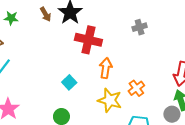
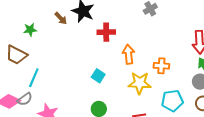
red cross: (88, 40) -> (106, 32), size x0.7
orange cross: (136, 88) -> (161, 66), turned -35

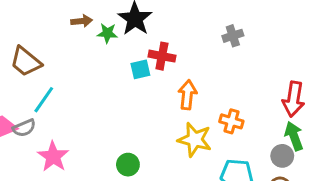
brown arrow: (61, 18) -> (82, 21), moved, turned -64
green star: (30, 30) -> (107, 33), moved
cyan square: (98, 76) -> (140, 69), moved, turned 32

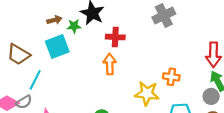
gray cross: (233, 36) -> (164, 15), size x1.5
cyan square: (140, 69) -> (57, 46), moved, size x1.6
orange arrow: (187, 95) -> (110, 64), moved

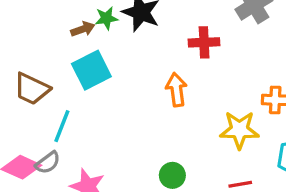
green star: (74, 26) -> (106, 18), moved
red cross: (115, 37) -> (204, 42), moved

